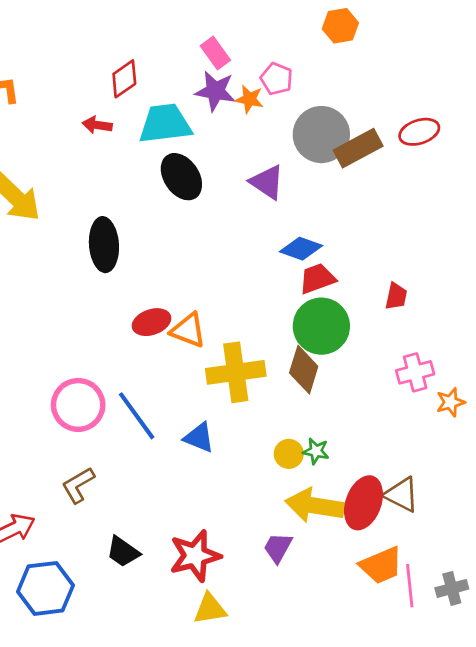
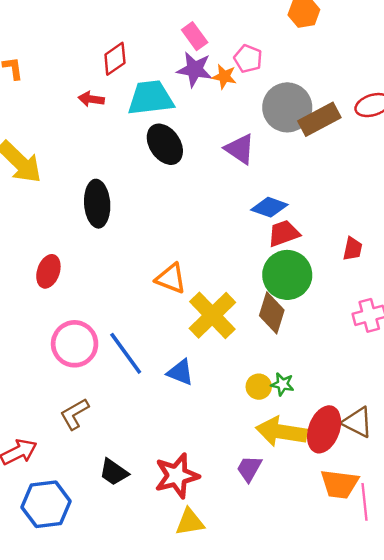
red ellipse: (152, 322) -> (48, 271), moved, turned -52
yellow cross: (236, 372) -> (212, 315), turned -36
orange trapezoid: (381, 565) -> (340, 484), turned 30

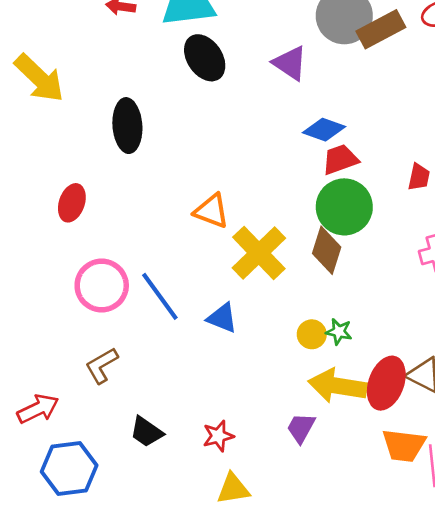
red star: (177, 476) -> (218, 436), size x0.6

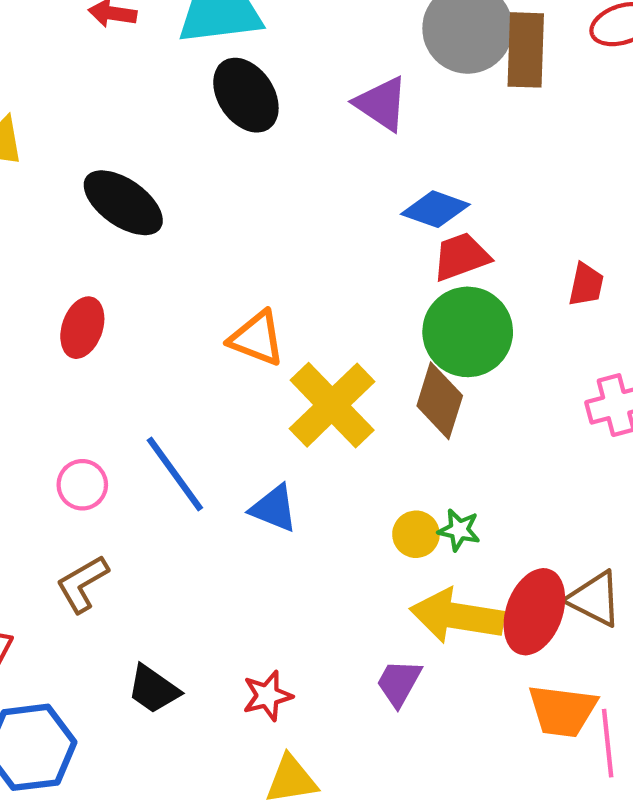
brown rectangle: (381, 29) -> (526, 50), turned -60
black ellipse: (127, 126) -> (123, 203), turned -51
red ellipse: (72, 203) -> (82, 328), moved
pink circle: (102, 286) -> (82, 485), moved, size x0.6

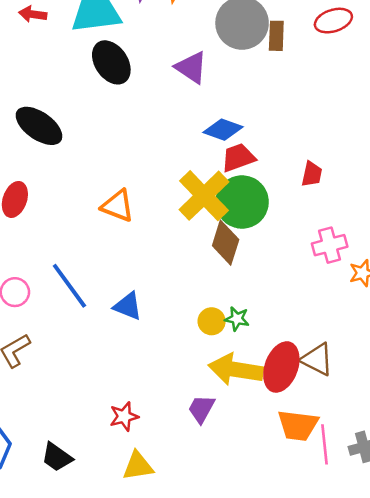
brown rectangle: (526, 50) -> (276, 36), size x0.7
yellow cross: (332, 405) -> (204, 196), moved
black trapezoid: (153, 689) -> (57, 457), moved

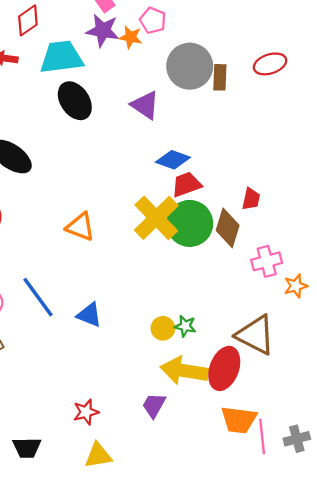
brown diamond: (226, 243) -> (228, 228), moved
brown triangle: (317, 359) -> (256, 335), moved, size x1.4
black trapezoid: (57, 457) -> (27, 448), turned -36

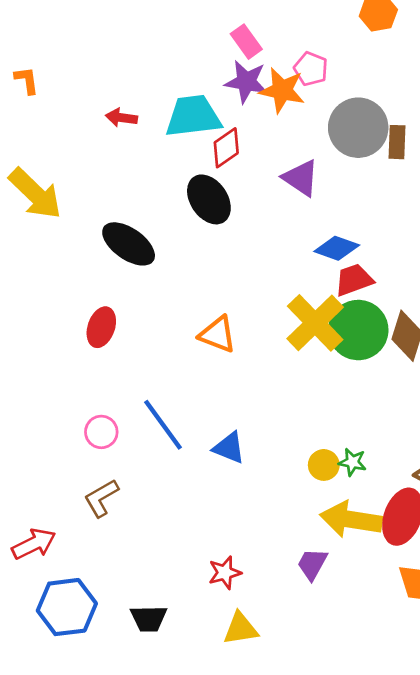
red diamond: (28, 20) -> (226, 148), moved
orange star: (131, 37) -> (282, 90), size x1.5
black ellipse: (75, 101) -> (209, 199), moved

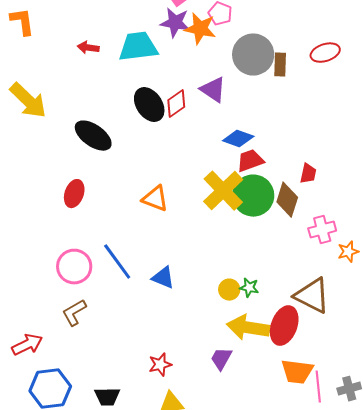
orange L-shape: (27, 80) -> (22, 22), size x1.4
red diamond: (226, 148) -> (176, 104), moved
pink circle: (101, 432) -> (74, 267), size x1.5

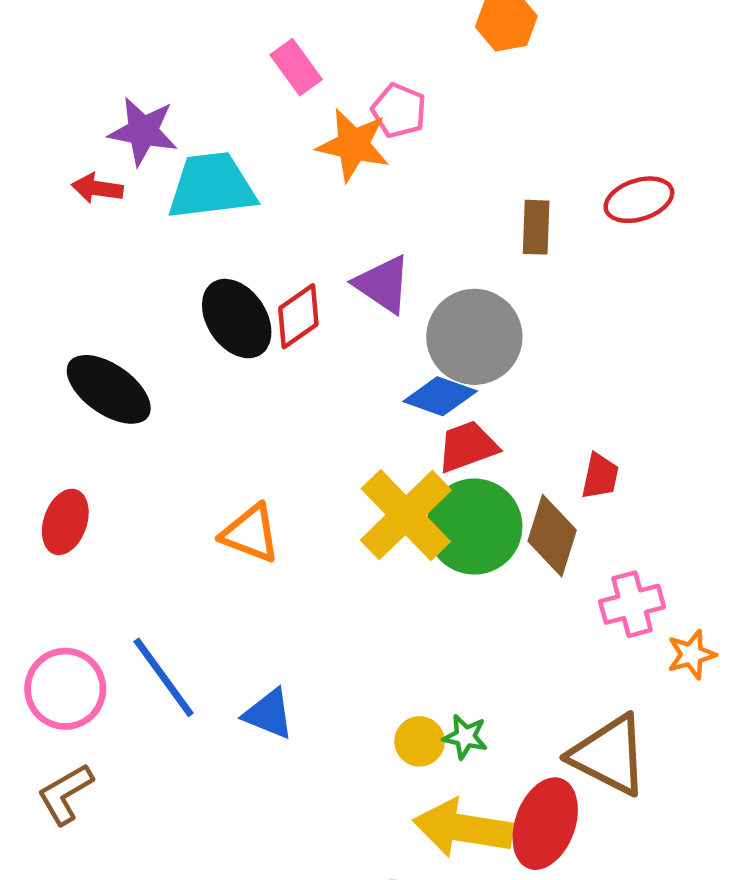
purple star: (175, 23) -> (143, 131), moved
gray circle: (253, 55) -> (474, 337), moved

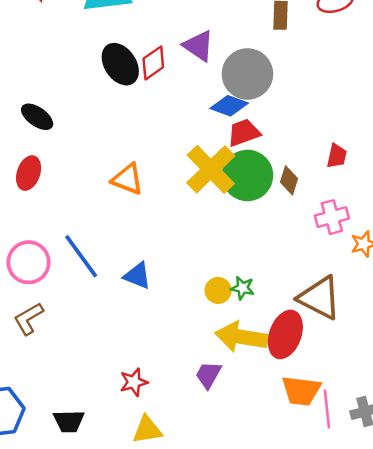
black ellipse: (109, 389) -> (37, 117), moved, size x0.7
red trapezoid: (600, 476) -> (337, 156), moved
brown diamond: (552, 536) -> (289, 180), size x0.7

